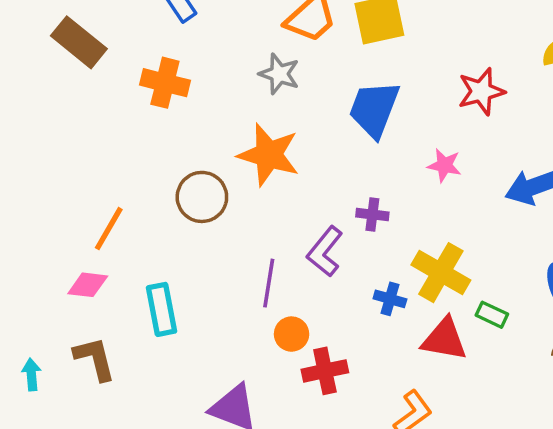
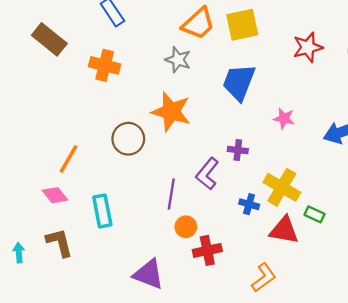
red star: (481, 91) -> (308, 47), moved
pink diamond: (88, 285) -> (55, 195), turned 45

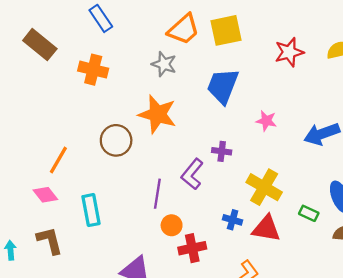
blue cross: (249, 204) -> (233, 220), moved
green rectangle: (315, 214) -> (309, 213), moved

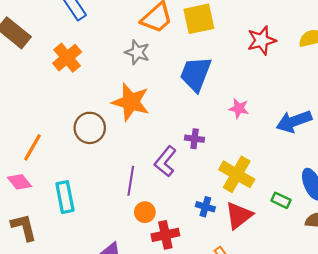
orange cross: (93, 70) -> (67, 58), turned 36
red triangle: (266, 229) -> (239, 215), turned -48

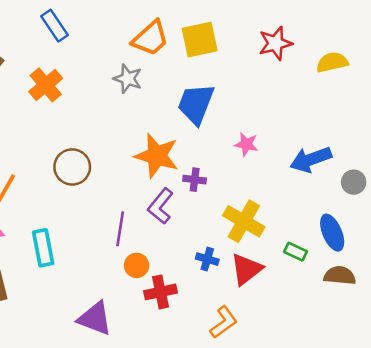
red star: (262, 40) -> (275, 43), moved
orange star: (131, 102) -> (157, 156), moved

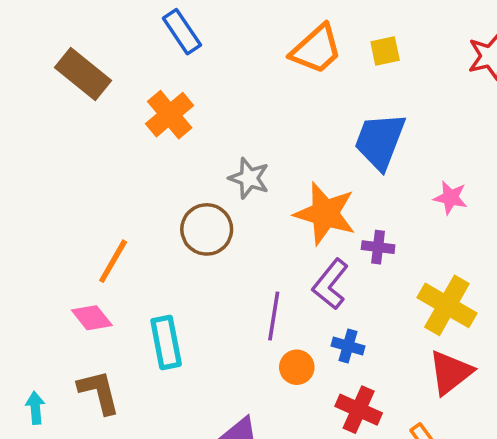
yellow square: (200, 40) -> (385, 51), size x0.6
gray star: (128, 79) -> (249, 178), moved
blue cross: (207, 259) -> (348, 346), moved
red cross: (161, 292) -> (359, 410), moved, turned 36

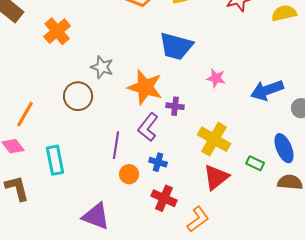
blue trapezoid: (380, 141) -> (176, 46), turned -96

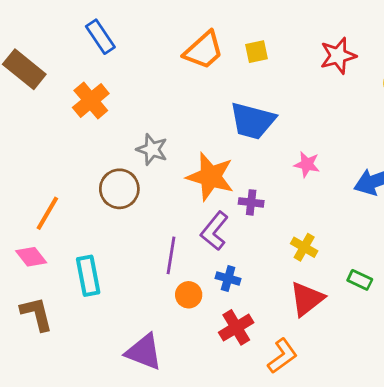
yellow cross: (214, 139) -> (304, 247), size x0.6
red cross: (164, 198) -> (236, 327), turned 35

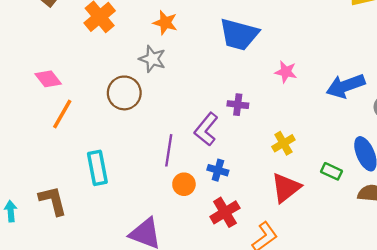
orange star: (210, 177) -> (165, 23), moved, size x0.6
yellow cross: (304, 247) -> (283, 143), turned 30
pink diamond: (31, 257) -> (48, 79), moved

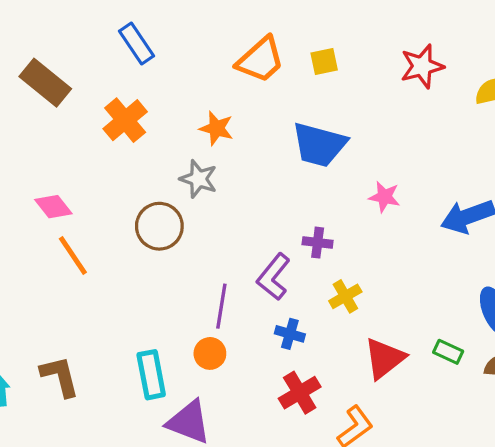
orange line: (62, 114) -> (73, 256), turned -64
yellow cross: (283, 143) -> (345, 296), moved
cyan rectangle: (97, 168) -> (151, 375), moved
green rectangle: (331, 171) -> (448, 352), moved
orange circle: (184, 184) -> (210, 353), moved

